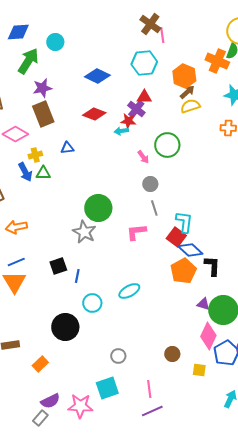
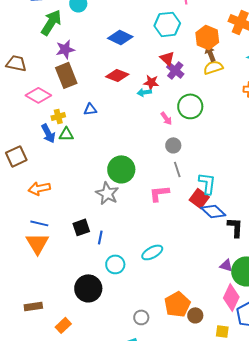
brown arrow: (187, 92) -> (210, 53), turned -70
red triangle: (144, 97) -> (167, 58), turned 42
purple cross: (136, 109) -> (175, 70), moved
blue line: (16, 262) -> (39, 223), turned 36
orange pentagon: (183, 271) -> (177, 304), moved

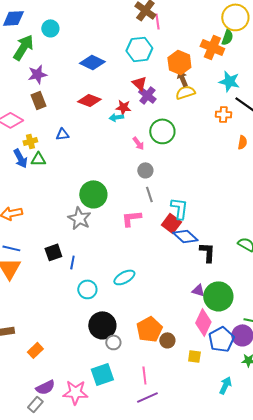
brown rectangle: (66, 75) -> (38, 100), size x0.7
black circle: (88, 288) -> (102, 325), moved

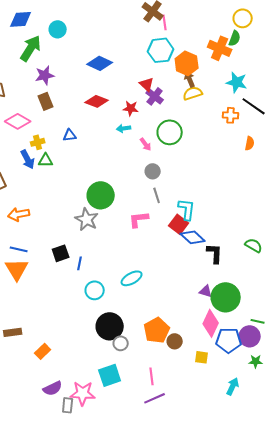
yellow circle: (235, 17) -> (243, 18), size x0.7
cyan hexagon: (139, 49) -> (161, 50), moved
cyan arrow: (116, 117) -> (124, 128), moved
blue pentagon: (221, 339) -> (229, 340), turned 30
gray rectangle: (35, 404) -> (68, 405), moved, turned -35

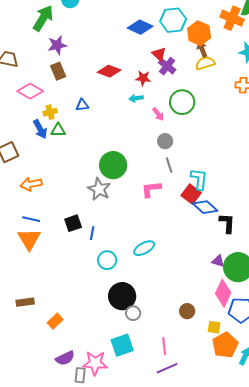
blue diamond: (100, 63) -> (140, 27), moved
orange pentagon: (157, 330) -> (225, 345), moved

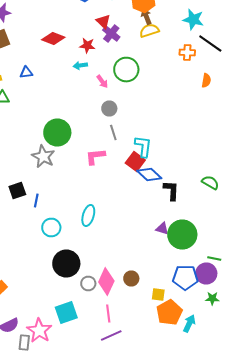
cyan ellipse: (144, 248) -> (88, 216), turned -45
pink diamond: (223, 293) -> (106, 282), moved
gray circle: (133, 313) -> (88, 284), moved
pink star: (95, 363) -> (39, 330), turned 30

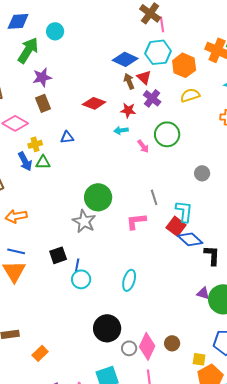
brown arrow: (146, 16) -> (129, 81), moved
red triangle: (103, 22) -> (144, 77), moved
gray circle: (109, 108) -> (202, 173), moved
cyan circle: (51, 228) -> (81, 279), moved

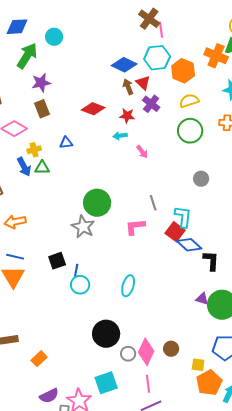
green circle: (167, 134) -> (190, 131), moved

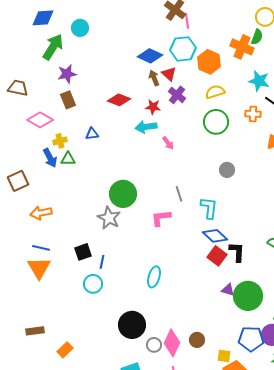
cyan arrow: (120, 136) -> (146, 127), size x1.5
red square: (175, 232) -> (217, 256), moved
cyan circle: (80, 285) -> (93, 284), moved

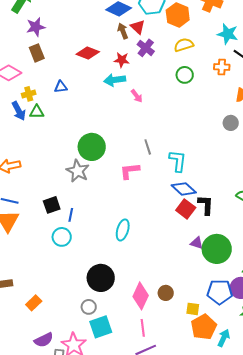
green circle: (216, 122) -> (185, 75), size x0.7
gray circle: (227, 170) -> (231, 123), moved
gray circle: (154, 345) -> (89, 307), moved

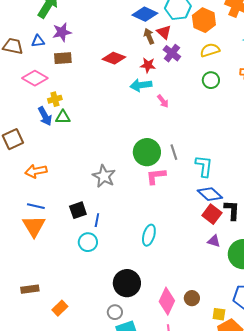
brown rectangle: (37, 53) -> (63, 58), turned -72
blue triangle: (61, 87) -> (38, 41), moved
green circle: (92, 147) -> (147, 152), moved
purple triangle: (197, 243) -> (214, 241), moved

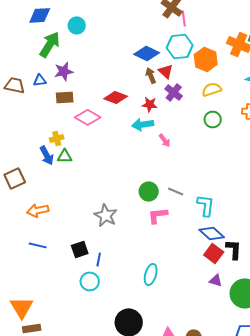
pink diamond: (35, 78) -> (88, 117), moved
green circle: (147, 152) -> (149, 191), size x0.7
gray line: (174, 152) -> (176, 191), turned -49
orange triangle: (34, 226) -> (22, 307), moved

